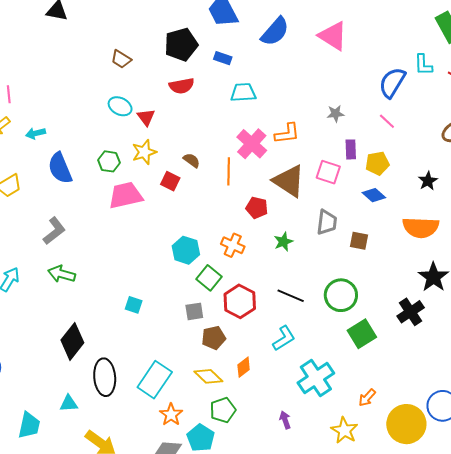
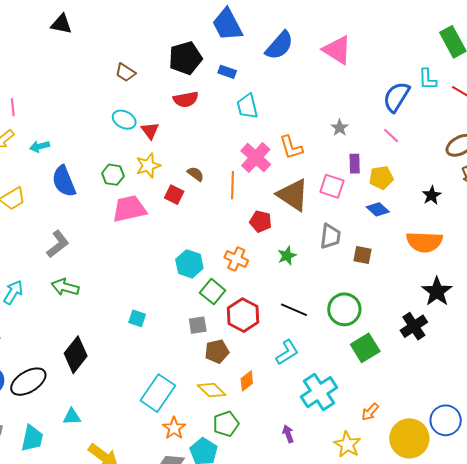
cyan trapezoid: (243, 92) -> (247, 106), turned -100
gray star: (336, 114) -> (340, 128), turned -30
orange L-shape: (287, 133) -> (291, 147), turned 80
black ellipse: (105, 377) -> (28, 382), moved, turned 63

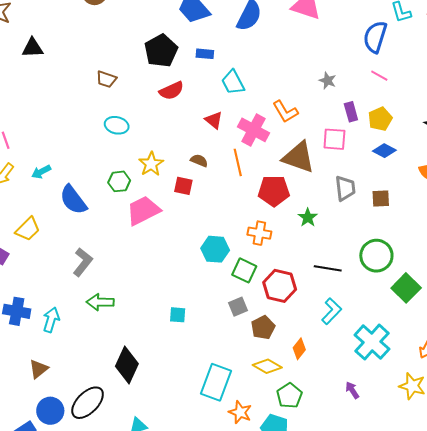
red triangle: (150, 131) -> (214, 120), moved
red pentagon: (261, 221) -> (274, 191), size x1.4

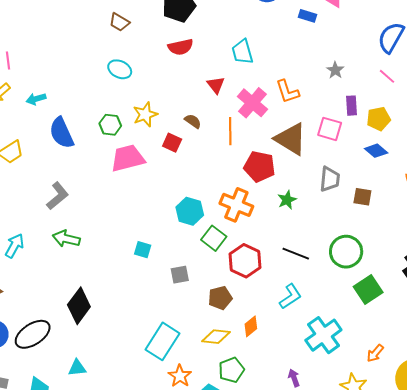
blue rectangle: (205, 54) -> (307, 16), moved
orange cross: (259, 233) -> (236, 205), size x1.4
gray square: (238, 307) -> (180, 275), moved
cyan square: (178, 315) -> (143, 250), moved
yellow diamond: (267, 366) -> (216, 337), turned -36

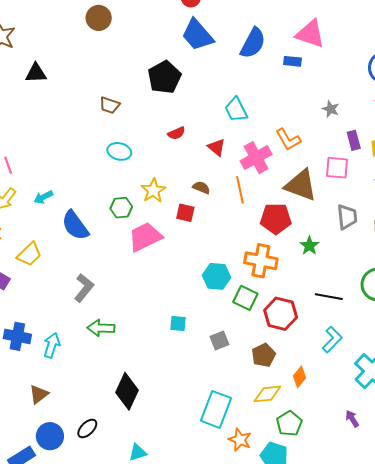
red semicircle: (181, 47) -> (176, 133), moved, size x0.7
pink cross: (252, 103) -> (256, 158), turned 32
black ellipse: (33, 334) -> (87, 428), size x0.6

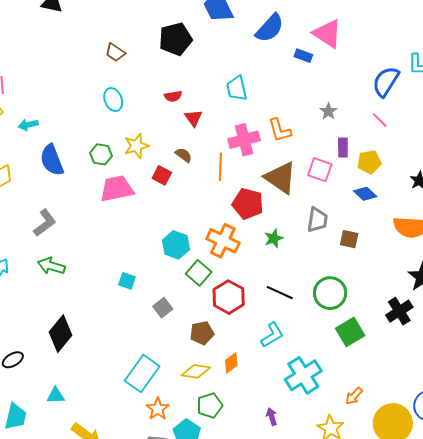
red triangle: (217, 147) -> (193, 118), moved
cyan ellipse: (119, 151) -> (113, 100), turned 40
gray square: (219, 340) -> (163, 308), turned -30

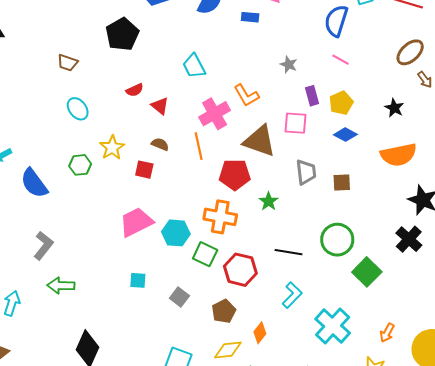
pink trapezoid: (117, 189) -> (136, 222), moved

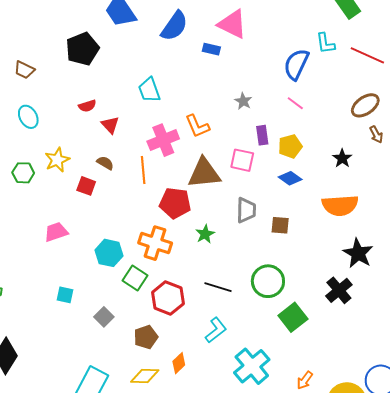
brown triangle: (260, 141) -> (204, 173), turned -33
pink trapezoid: (136, 222) -> (56, 232), moved, size x0.7

